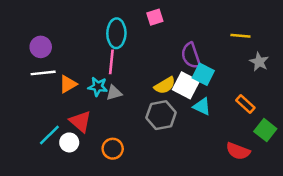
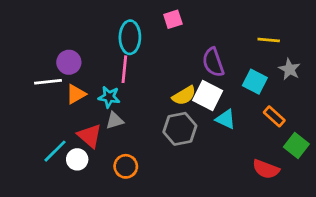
purple circle: (41, 47) -> (69, 62), moved
cyan square: (203, 74) -> (255, 82), moved
gray triangle: (114, 93) -> (115, 121), moved

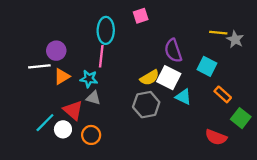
gray star: (289, 69) -> (235, 39), moved
gray triangle: (115, 121) -> (93, 98), turned 32
orange circle: (126, 166) -> (91, 135), moved

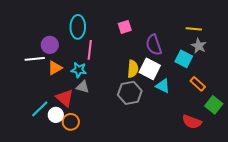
pink square: (141, 16) -> (125, 27), moved
cyan ellipse: (106, 30) -> (78, 27), moved
gray star: (235, 39) -> (199, 46), moved
yellow semicircle: (150, 78) -> (133, 69), turned -54
orange circle: (91, 135) -> (71, 122), moved

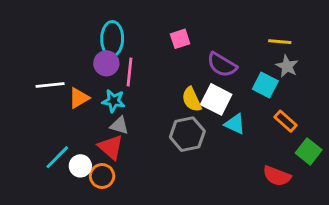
purple circle: (50, 45) -> (106, 63), moved
purple semicircle: (154, 45) -> (222, 65), turned -40
yellow semicircle: (133, 69) -> (192, 99), turned 150
red triangle: (65, 98) -> (111, 147), moved

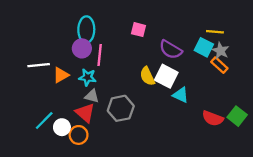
pink square: (180, 39) -> (138, 30), turned 32
cyan square: (265, 85) -> (204, 47), moved
orange rectangle: (286, 121) -> (219, 65), moved
gray hexagon: (187, 134) -> (121, 108), moved
red semicircle: (277, 176) -> (213, 118), moved

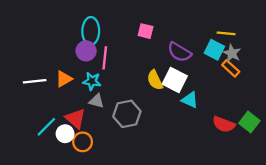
white line: (39, 65) -> (35, 81), moved
red triangle: (85, 113) -> (76, 119), moved

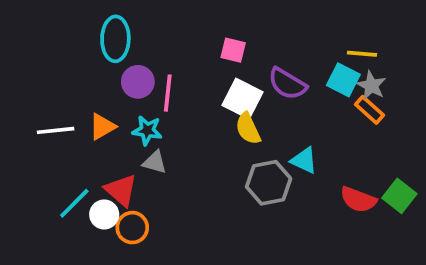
cyan ellipse: (91, 31) -> (115, 39), moved
white square: (175, 80) -> (242, 99), moved
gray hexagon: (127, 114) -> (269, 183), moved

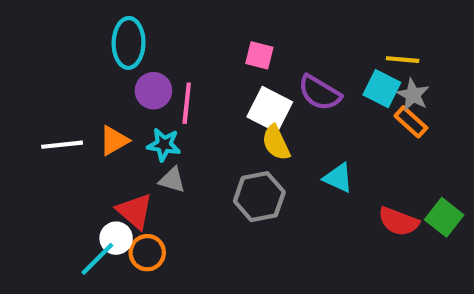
gray hexagon: (269, 183) -> (259, 197), moved
cyan line: (74, 203) -> (97, 259), moved

